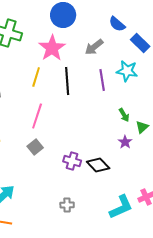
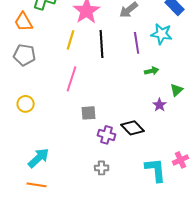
green arrow: (124, 115) -> (152, 71), moved, turned -72
gray square: (35, 147) -> (89, 113), moved, turned 35
purple cross: (72, 161) -> (107, 135), moved
cyan L-shape: (121, 207) -> (156, 170), turned -72

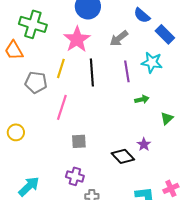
gray pentagon: (25, 55) -> (36, 82), moved
purple star: (160, 105) -> (144, 144), moved
purple cross: (107, 135) -> (75, 176), moved

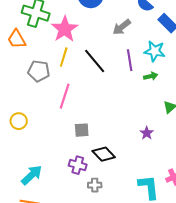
pink star: (77, 39) -> (65, 29), moved
black line: (92, 72) -> (95, 61), turned -36
green arrow: (142, 99) -> (151, 76), moved
black diamond: (123, 156) -> (104, 154), moved

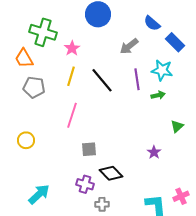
pink star: (65, 29) -> (72, 48), size x0.6
gray pentagon: (39, 71) -> (34, 87), moved

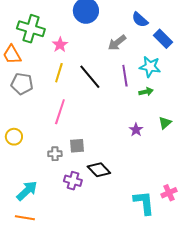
purple star: (154, 152) -> (136, 130), moved
gray cross: (102, 204) -> (55, 154), moved

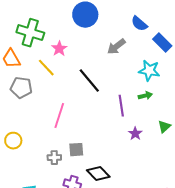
yellow line: (59, 73) -> (46, 68), moved, turned -60
purple line: (125, 76) -> (121, 106), moved

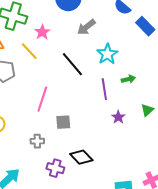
gray arrow: (116, 47) -> (86, 27), moved
cyan star: (149, 71) -> (107, 54), moved, turned 30
gray square: (76, 150) -> (63, 122), moved

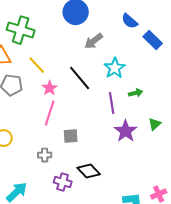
pink star: (42, 32) -> (50, 88), moved
purple star: (118, 117) -> (126, 131), size x1.6

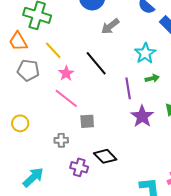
cyan star: (115, 68) -> (145, 53), moved
pink line: (50, 113) -> (66, 98), turned -70

